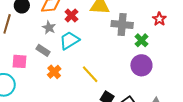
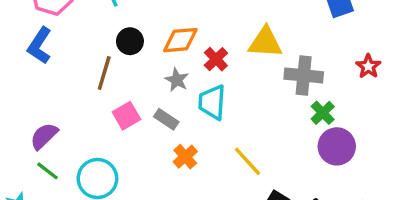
cyan trapezoid: (69, 40) -> (212, 102), turned -55
green cross: (141, 40) -> (323, 113), moved
pink square: (20, 61) -> (126, 116), moved, turned -35

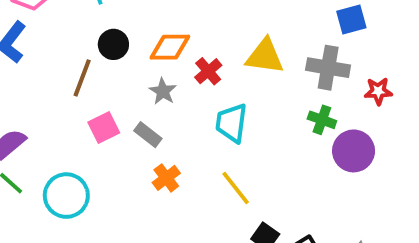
red star: (368, 66) -> (378, 91), turned 30
gray cross: (304, 75) -> (328, 68), moved
cyan trapezoid: (212, 102) -> (232, 123), moved
green cross: (323, 113) -> (322, 120), moved, turned -30
purple circle: (337, 146) -> (354, 151), moved

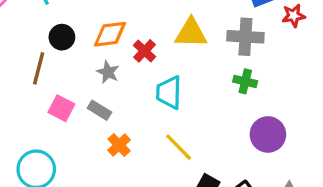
red star: (378, 91) -> (294, 16), moved
pink square: (104, 127) -> (61, 108), turned -30
purple circle: (354, 151) -> (268, 134), moved

